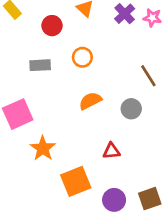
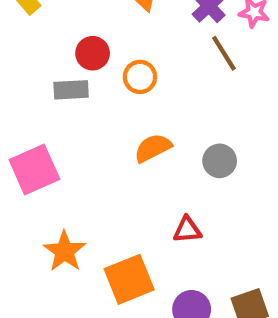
red circle: (52, 26) -> (93, 53), moved
brown line: (148, 76) -> (224, 53), moved
orange star: (43, 148) -> (65, 251), moved

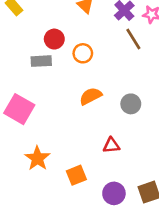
pink square: (34, 169) -> (19, 109), turned -36
orange square: (129, 279) -> (76, 175), size x0.7

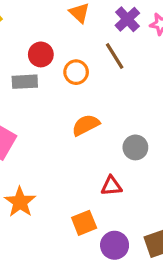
brown line: (133, 39) -> (115, 56), moved
gray circle: (131, 104) -> (135, 147), moved
orange square: (76, 175) -> (84, 223), moved

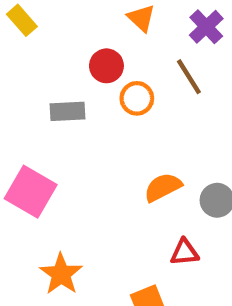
red circle: (41, 54) -> (106, 66), moved
orange semicircle: (86, 125) -> (163, 187), moved

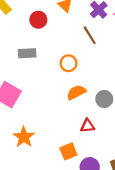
red circle: (106, 66) -> (38, 20), moved
orange circle: (137, 98) -> (68, 63), moved

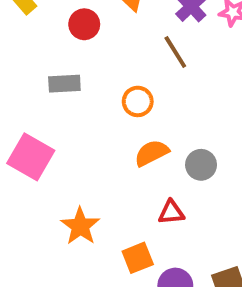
orange star: (24, 137) -> (80, 226), moved

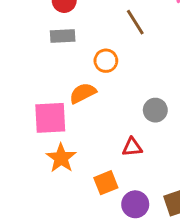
gray rectangle: (64, 84) -> (63, 36), moved
orange semicircle: (152, 153) -> (83, 93), moved
pink square: (31, 157) -> (50, 118), moved, turned -33

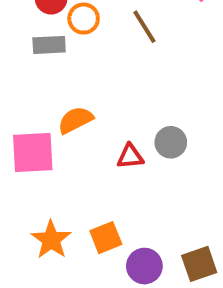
orange circle: (106, 61) -> (84, 19), moved
red triangle: (132, 147) -> (130, 156), moved
orange star: (61, 158) -> (51, 240), moved

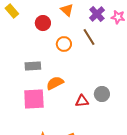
orange circle: (84, 19) -> (64, 44), moved
gray rectangle: (49, 45) -> (33, 66), moved

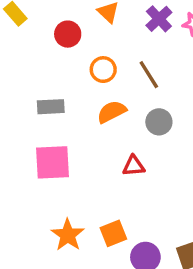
brown line: (89, 37) -> (149, 75), moved
orange semicircle: (55, 83) -> (112, 112), moved
gray circle: (102, 94) -> (159, 122), moved

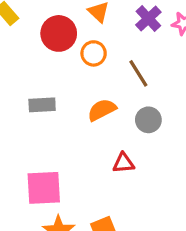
red circle: (68, 34) -> (59, 33), size x1.4
orange circle: (103, 70) -> (94, 53), moved
pink square: (53, 162) -> (44, 188), moved

